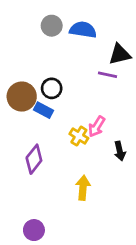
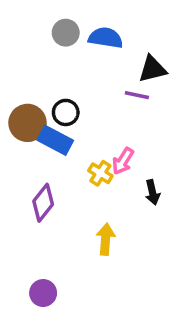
blue rectangle: (43, 110) -> (55, 140), size x1.4

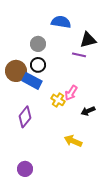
gray circle: (66, 33) -> (38, 44), moved
black arrow: (152, 192) -> (88, 111), turned 80
yellow arrow: (106, 239) -> (73, 141), moved, turned -72

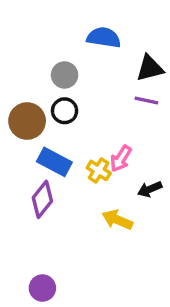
purple line: (79, 55) -> (146, 101), moved
blue rectangle: (32, 81) -> (54, 162), moved
yellow arrow: (73, 141) -> (117, 220), moved

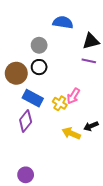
black arrow: (150, 189) -> (91, 126), moved

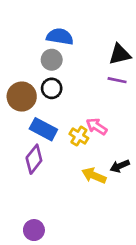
blue semicircle: (63, 22) -> (60, 37), moved
pink arrow: (73, 96) -> (97, 126), turned 91

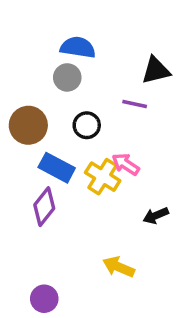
purple line: (117, 80) -> (135, 104), moved
black circle: (52, 88) -> (87, 125), moved
yellow cross: (79, 136) -> (103, 177), size x1.4
yellow arrow: (94, 176) -> (119, 267), moved

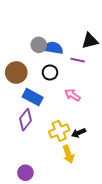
blue semicircle: (78, 47) -> (53, 48), moved
yellow cross: (103, 177) -> (59, 131), moved, turned 36
black arrow: (156, 216) -> (79, 133), moved
yellow arrow: (119, 267) -> (68, 154), turned -132

